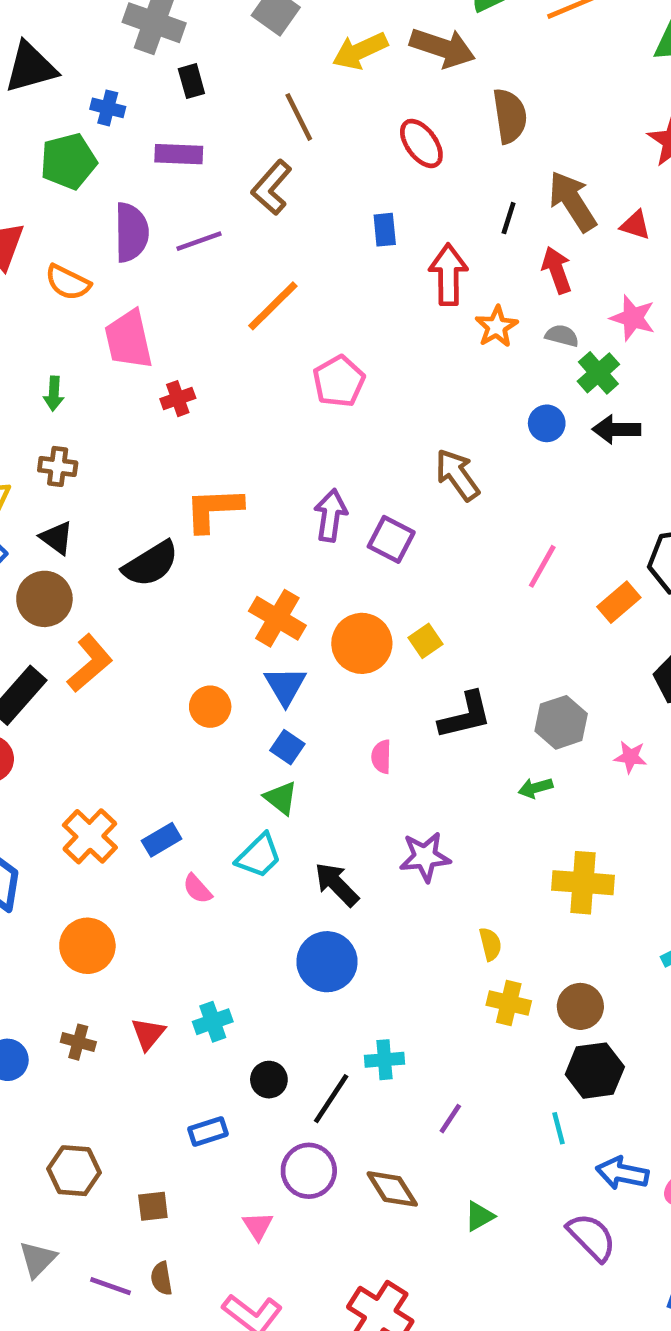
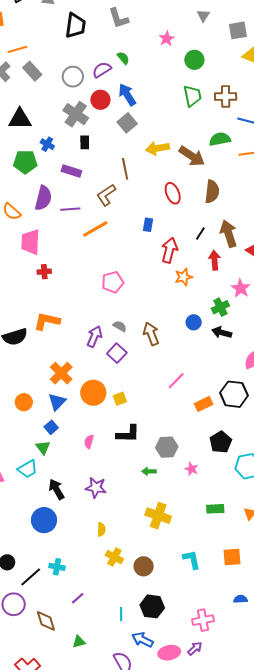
orange line: (273, 306) -> (95, 229), moved
gray semicircle: (562, 336) -> (120, 326), moved
yellow semicircle: (490, 944) -> (101, 529), moved
black hexagon: (595, 1071) -> (152, 606), moved

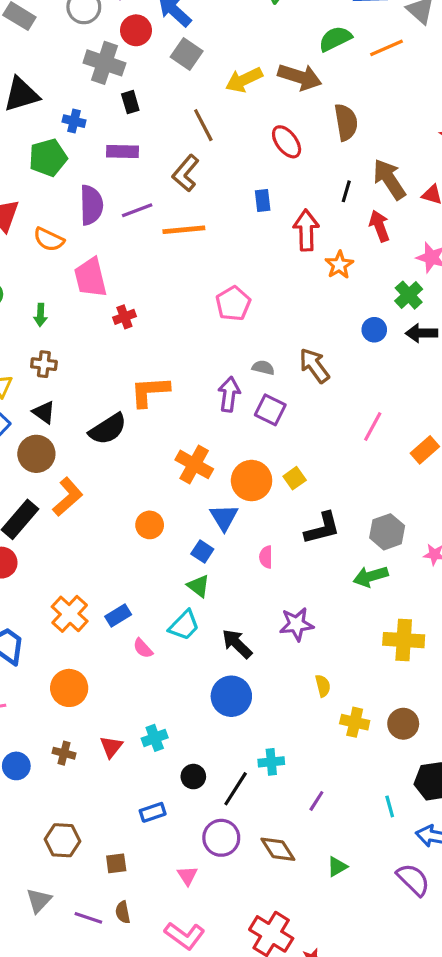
orange line: (95, 229) -> (184, 230), turned 40
blue triangle: (57, 402) -> (224, 517), moved
green arrow: (149, 471) -> (371, 576), size x1.5

